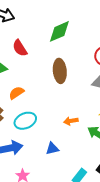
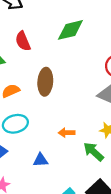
brown ellipse: (60, 71) -> (45, 82), moved

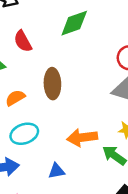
orange arrow: (67, 133) -> (82, 137), size x1.6

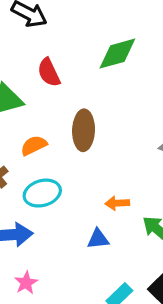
orange arrow: (82, 137) -> (117, 203), size x0.6
blue triangle: (56, 171) -> (98, 239), moved

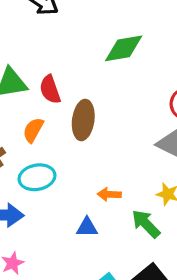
red semicircle: (49, 72) -> (50, 89), moved
orange semicircle: (34, 145) -> (33, 130), turned -40

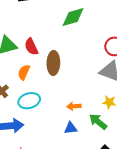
blue triangle: (87, 227) -> (71, 128), moved

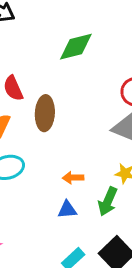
green arrow: (98, 122) -> (108, 201), turned -108

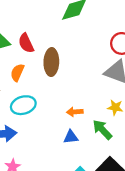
green arrow: (108, 201) -> (102, 130), turned 115

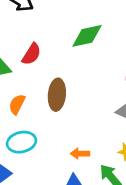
red semicircle: (26, 43) -> (31, 54), moved, turned -126

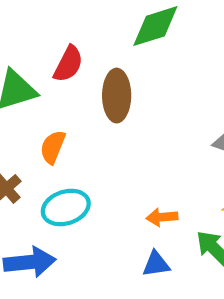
brown ellipse: (57, 95) -> (117, 96), moved

